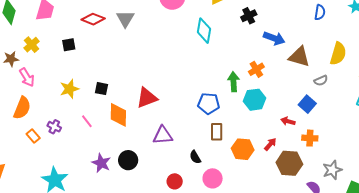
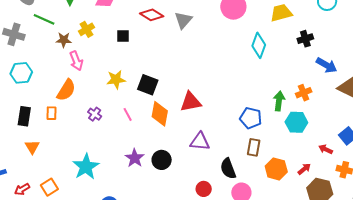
black square: (102, 89) -> (148, 85), size x1.5
orange rectangle: (33, 136) -> (52, 113), moved, turned 32
black semicircle: (195, 157) -> (228, 169), size x1.5

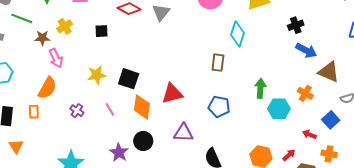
black cross: (305, 39) -> (296, 25), moved
orange cross: (304, 93) -> (305, 93), moved, turned -35
blue pentagon: (251, 118) -> (219, 107), moved
brown rectangle: (254, 147) -> (218, 63), moved
black circle: (162, 160) -> (143, 141), moved

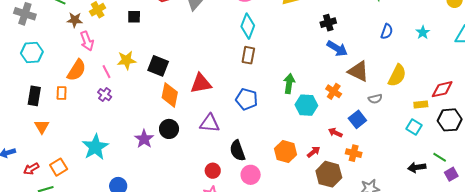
cyan diamond: (238, 34) -> (248, 26), moved
pink line: (110, 109) -> (106, 72), moved

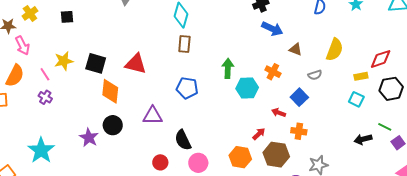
brown triangle: (358, 71) -> (296, 49), size x0.6
red triangle: (201, 83) -> (136, 64), moved, turned 30
orange hexagon: (286, 152) -> (240, 157), moved

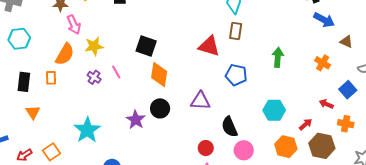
yellow star: (64, 61) -> (94, 46), moved
red triangle: (136, 64) -> (209, 46), moved
pink line: (45, 74) -> (116, 72), moved
cyan hexagon: (247, 88) -> (274, 110), moved

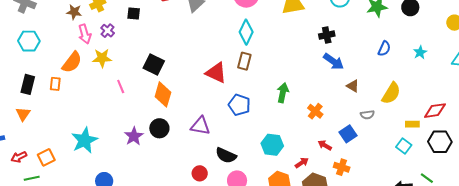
orange cross: (323, 63) -> (315, 111), moved
purple cross: (94, 77) -> (108, 31), moved
orange triangle: (33, 112) -> (23, 114), moved
black semicircle: (229, 127) -> (226, 155), turned -50

